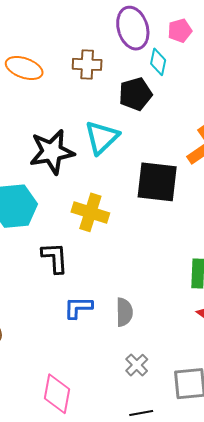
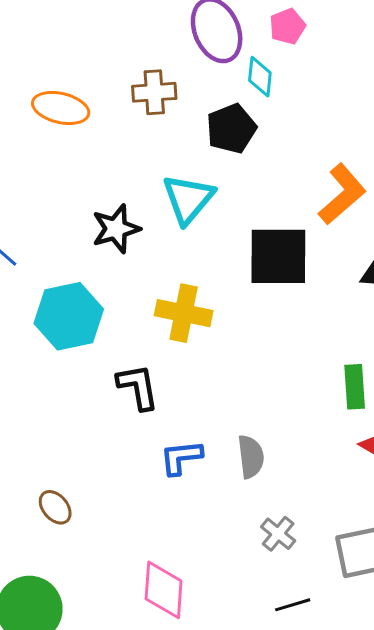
black star: (52, 152) -> (116, 229), size x0.7

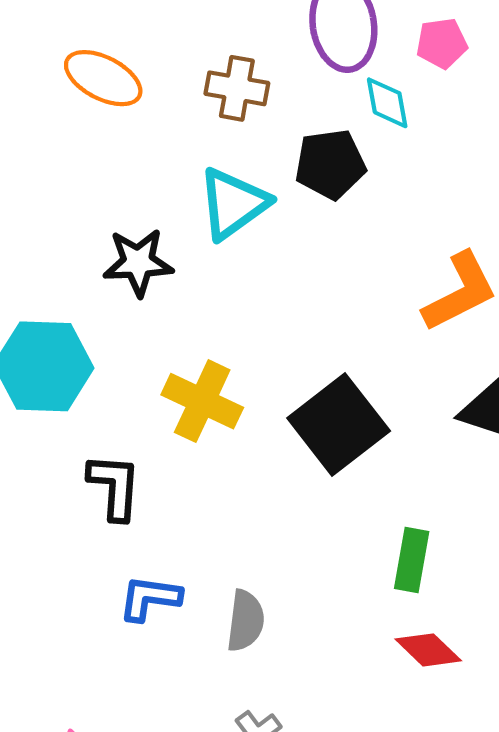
cyan diamond: (260, 77) -> (387, 103), turned -30
cyan triangle: (188, 199) -> (233, 204), moved
black square: (278, 256) -> (339, 424), moved, turned 38

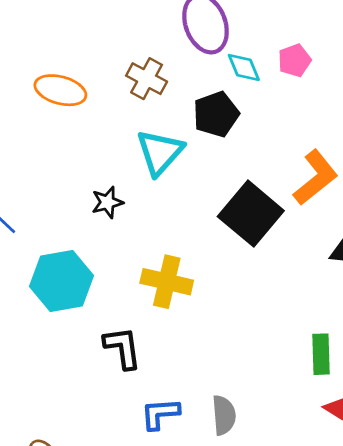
pink pentagon: (442, 43) -> (294, 60), moved
brown cross: (237, 88) -> (147, 79), turned 30
black star: (138, 262) -> (107, 202), size x0.7
black square: (339, 424) -> (251, 214), moved

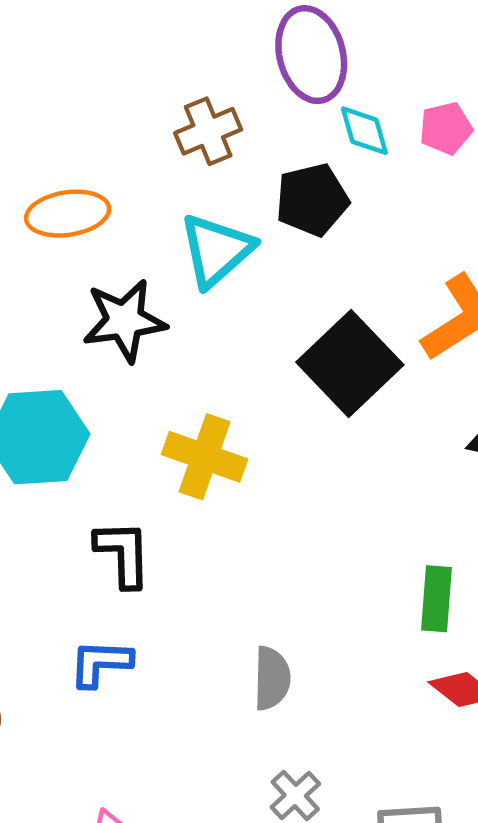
brown cross: (147, 79) -> (208, 131), turned 33
orange ellipse: (60, 90) -> (68, 214), moved, turned -30
black star: (107, 202) -> (124, 321), size x1.6
blue L-shape: (160, 414) -> (101, 663), moved

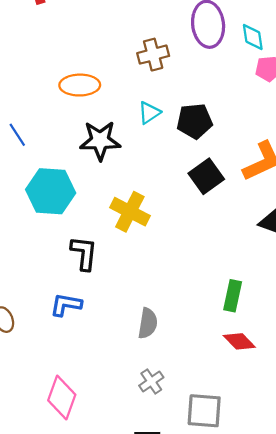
cyan diamond: (364, 131) -> (253, 37), moved
black pentagon: (312, 200) -> (195, 121), moved
cyan triangle: (216, 250) -> (149, 113), size x0.6
black square: (350, 363) -> (206, 176), size x0.7

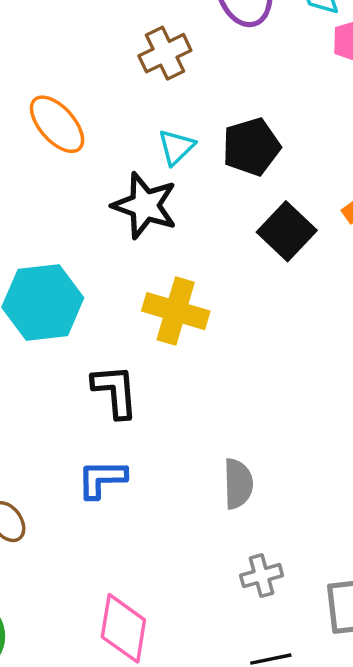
orange ellipse: (80, 85) -> (57, 124), turned 60
black star: (100, 141) -> (145, 205), moved, turned 30
gray cross: (151, 382) -> (262, 576), turned 30

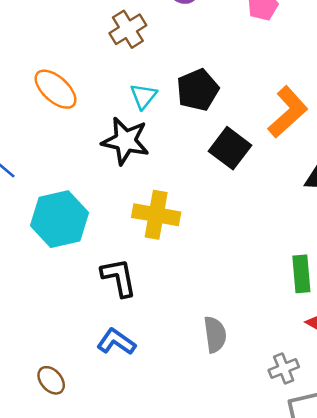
blue L-shape: (102, 479) -> (116, 342), turned 42
gray cross: (262, 576) -> (284, 368), moved

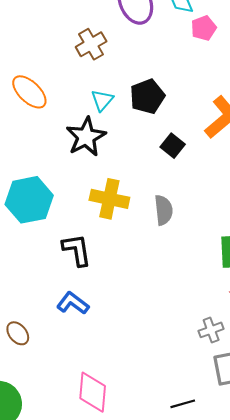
black star: (125, 141) -> (86, 137), turned 30
black square: (230, 148) -> (173, 146), size x0.7
gray semicircle: (215, 334) -> (164, 210), moved

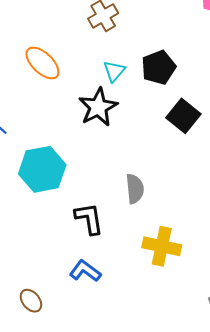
black square: (173, 146) -> (183, 116), size x1.4
yellow cross: (109, 199) -> (162, 246), moved
gray semicircle: (164, 210) -> (135, 189), moved

